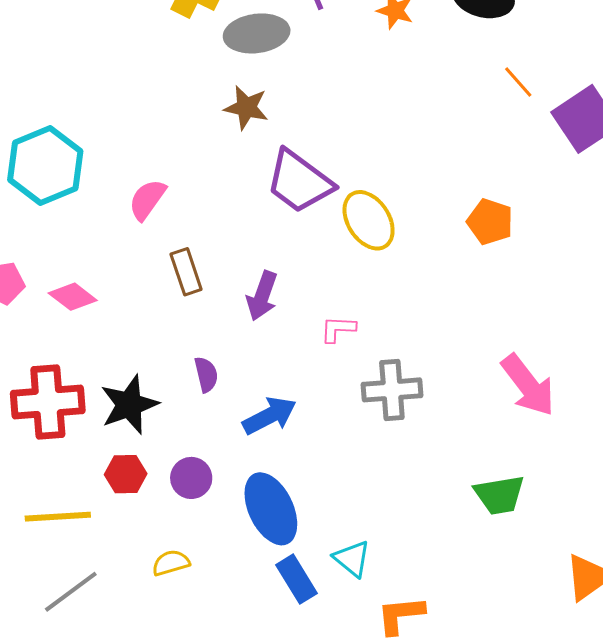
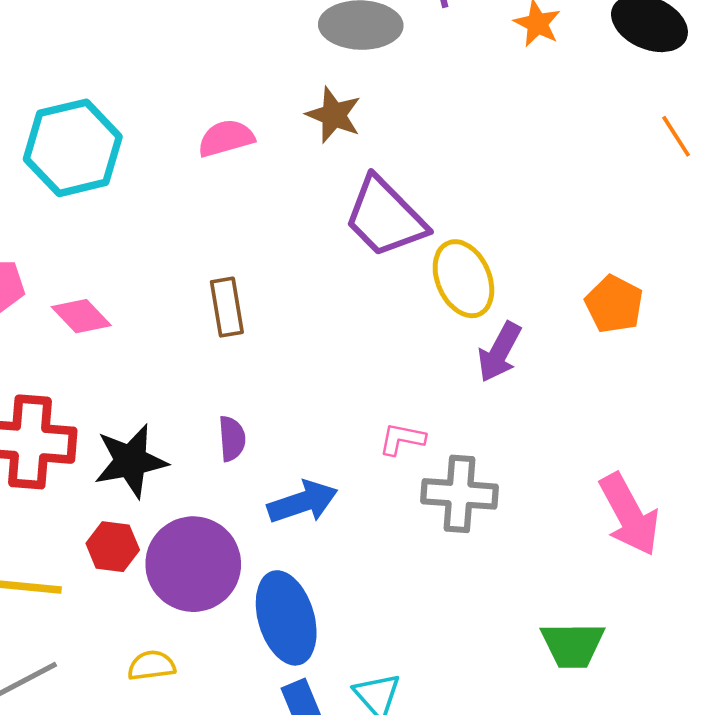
pink semicircle: (147, 200) -> (226, 138), moved, turned 30
purple arrow: (262, 296) -> (499, 352), moved
pink L-shape: (338, 329) -> (402, 439), moved
purple circle: (191, 478) -> (193, 564), size x1.8

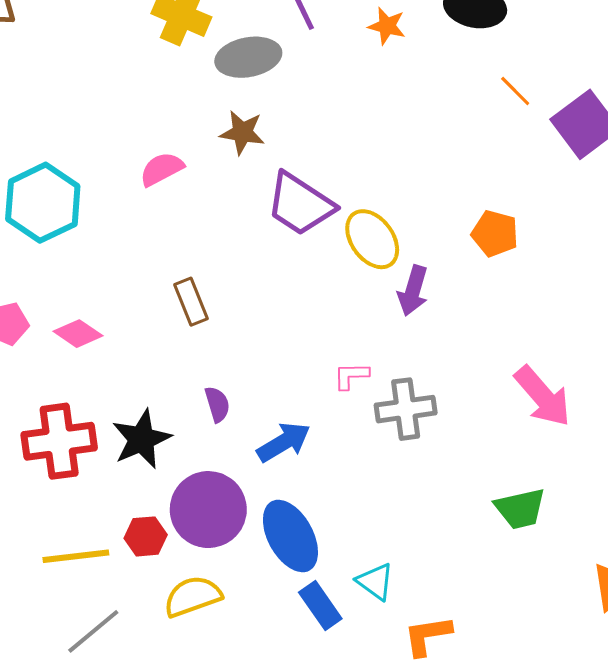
red hexagon: (113, 547) -> (146, 536), moved
yellow semicircle: (151, 666) -> (193, 596), size x1.5

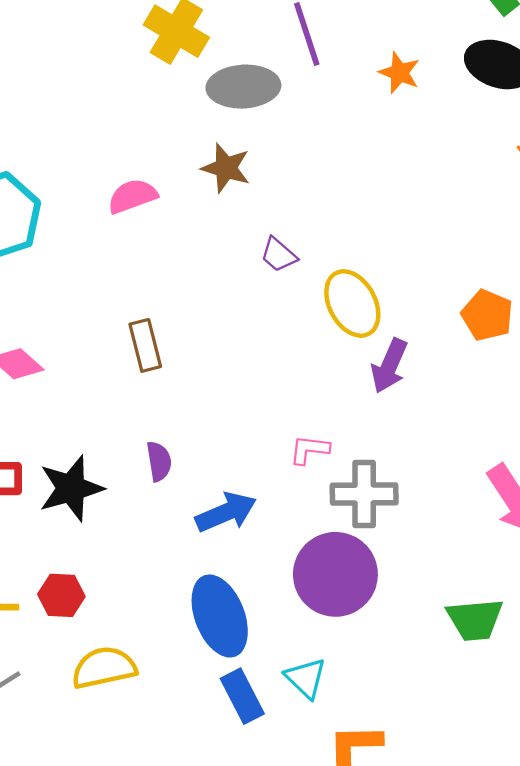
purple trapezoid: (300, 204) -> (279, 255), size x0.5
purple circle: (208, 510) -> (335, 574), moved

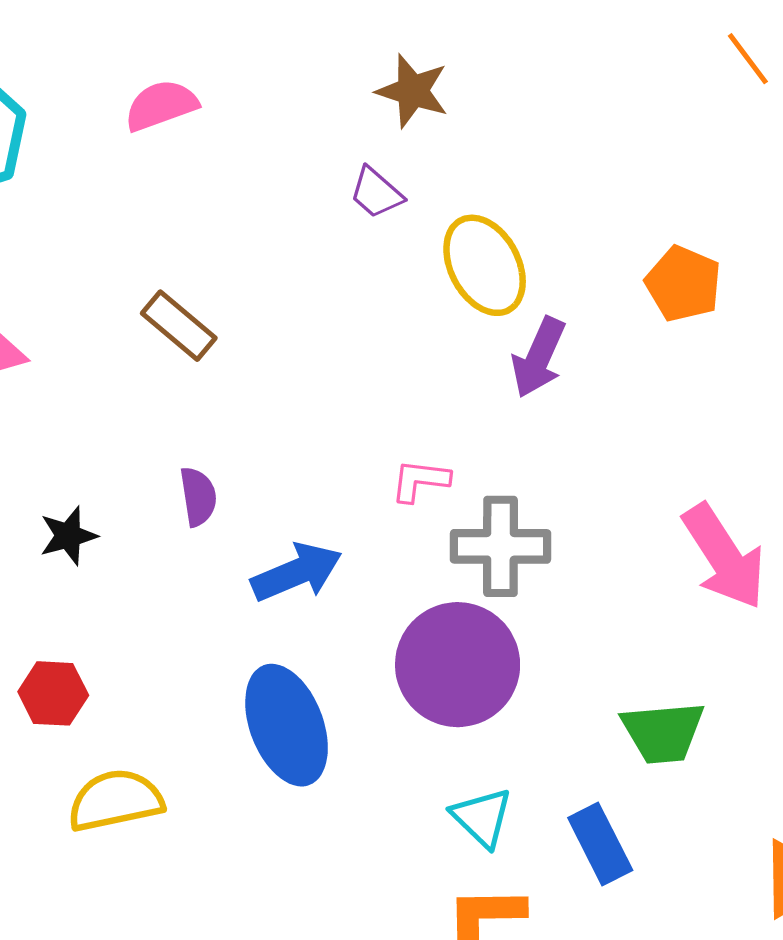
brown star: (226, 168) -> (413, 91), moved
brown rectangle: (145, 345) -> (179, 326), turned -36
black star: (71, 488) -> (68, 536), size x0.6
cyan triangle: (306, 678) -> (482, 817), moved
blue rectangle: (242, 696) -> (600, 844), moved

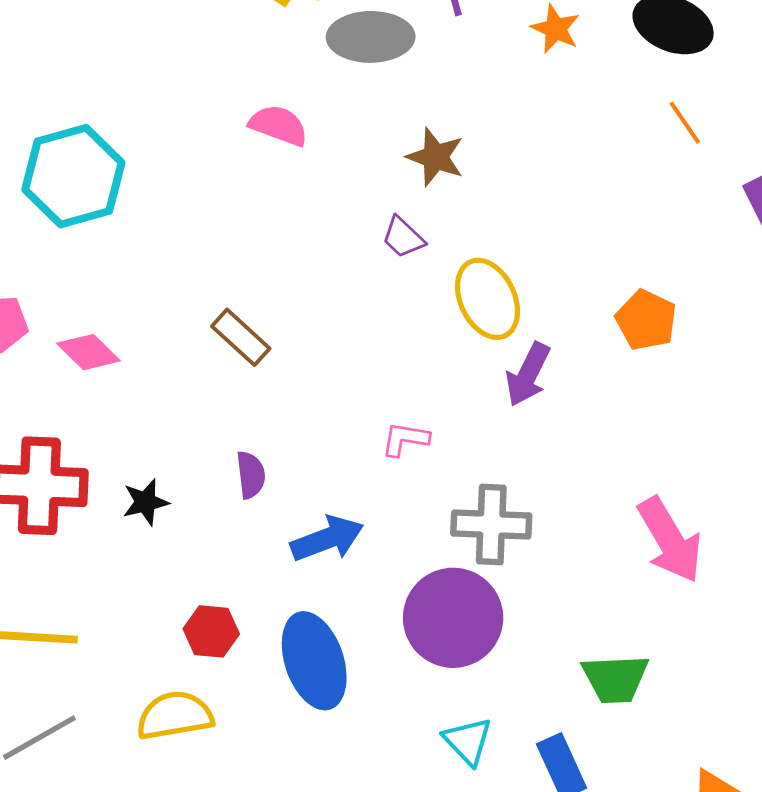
orange line: (748, 59) -> (685, 123), moved
pink semicircle: (161, 105) -> (279, 125), moved, turned 38
pink L-shape: (420, 480) -> (405, 439), moved
red hexagon: (53, 693) -> (211, 631), moved

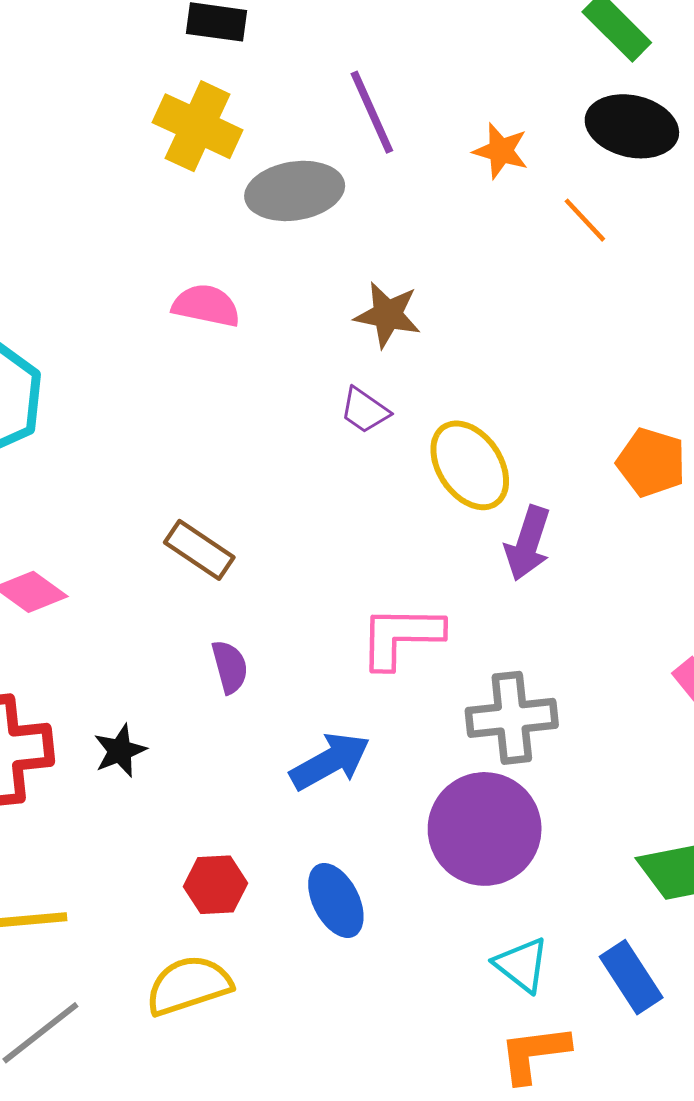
orange line: (685, 123) -> (585, 220), moved
pink L-shape: (405, 439) -> (401, 637), size x1.6
purple semicircle: (251, 475) -> (230, 667), moved
blue ellipse: (314, 661) -> (336, 900), size x0.7

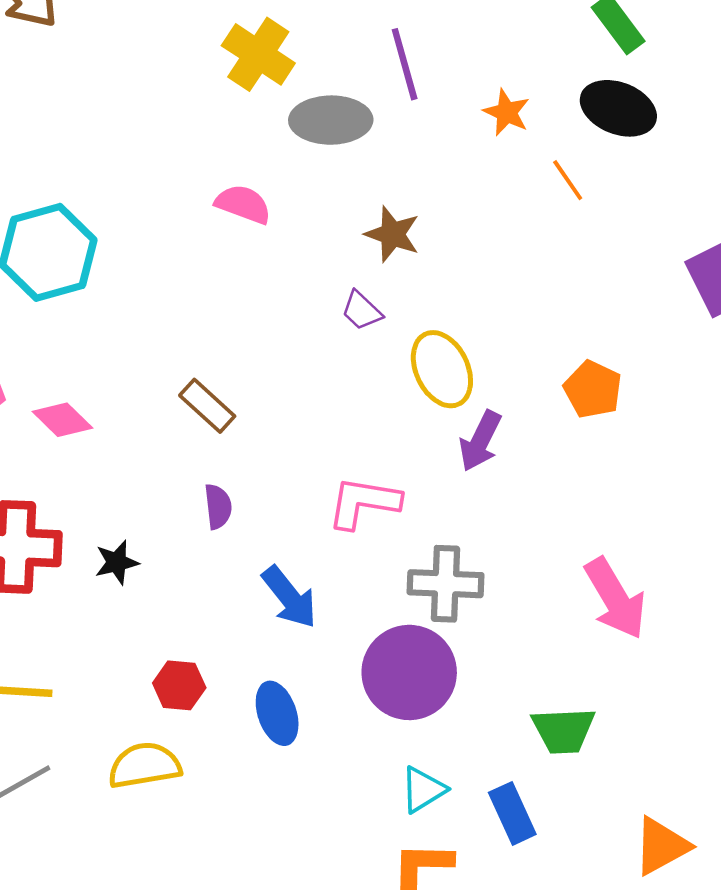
blue arrow: (330, 761) -> (289, 597), turned 72
cyan triangle: (522, 965) -> (423, 790), turned 42

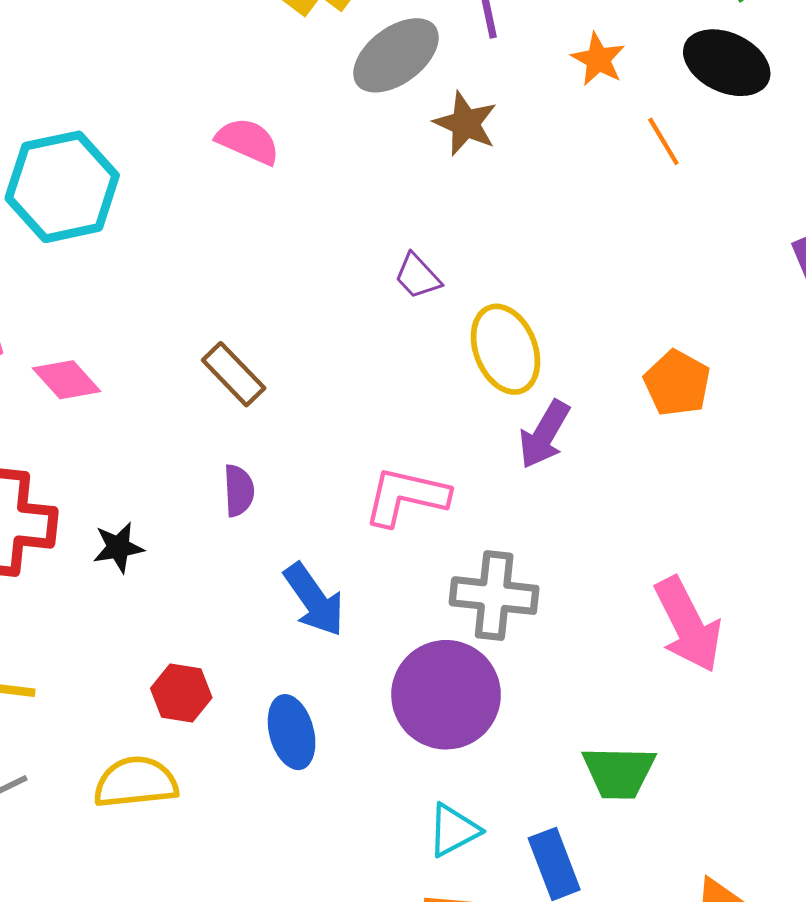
gray ellipse: (331, 120) -> (396, 55), turned -40
pink semicircle: (243, 204) -> (248, 141), moved
brown star: (392, 234) -> (466, 123), moved

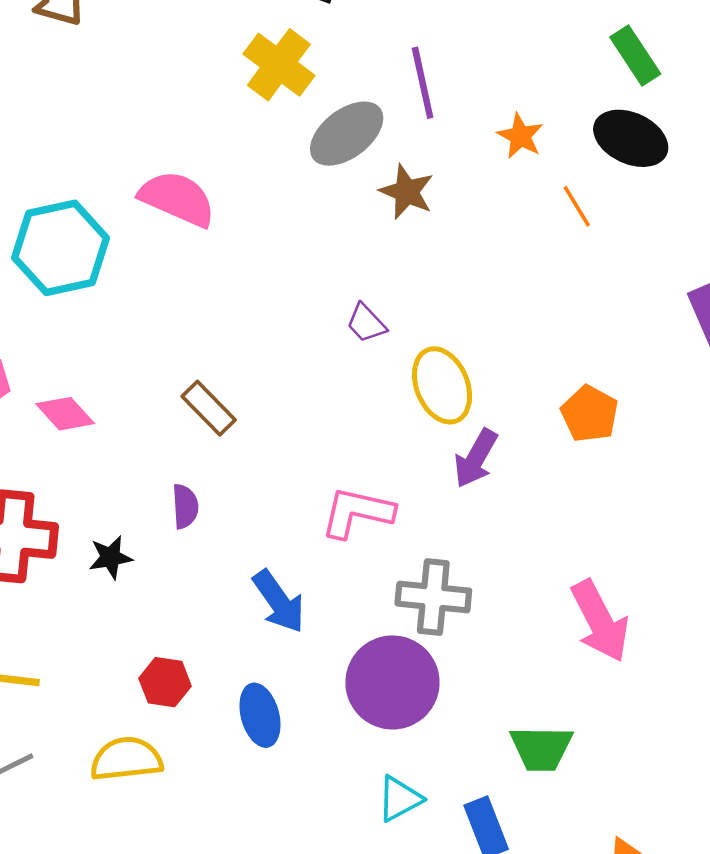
pink semicircle: (248, 141) -> (177, 199), moved, size x1.4
purple semicircle: (239, 491) -> (185, 506), moved

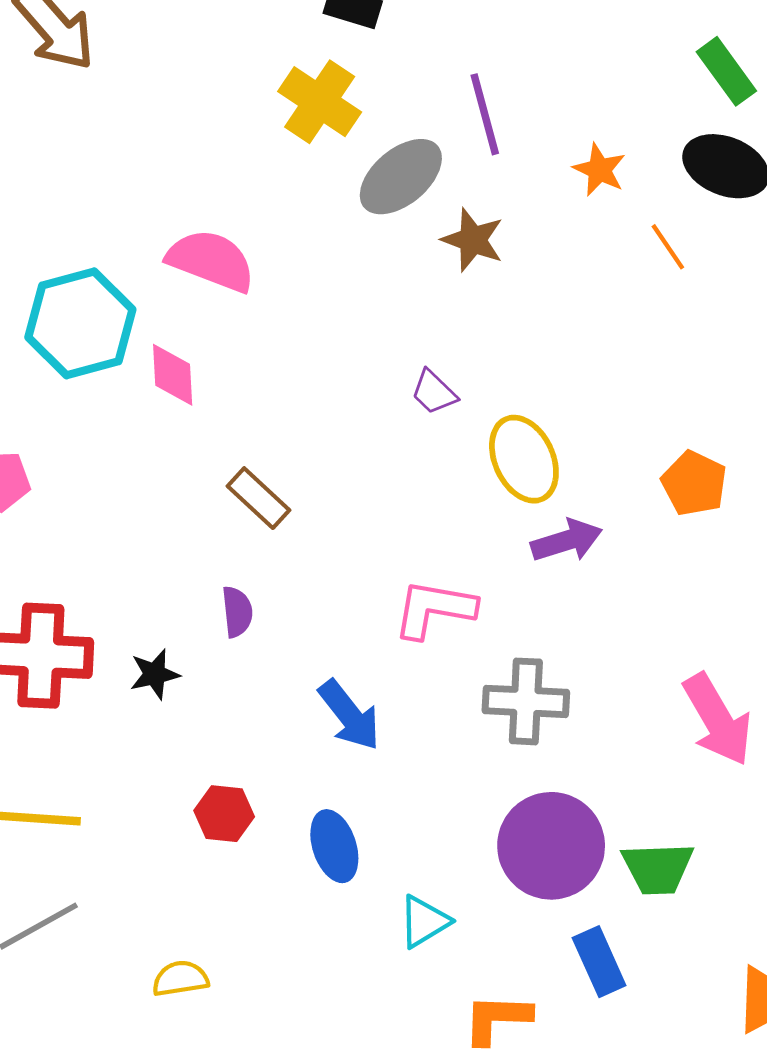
pink diamond: (65, 414) -> (173, 375), moved, turned 42
purple arrow: (476, 458) -> (567, 541), turned -134
purple circle: (392, 682) -> (551, 846), moved
yellow semicircle: (126, 759) -> (180, 979), moved, size x0.7
cyan triangle: (400, 799) -> (424, 922), moved

